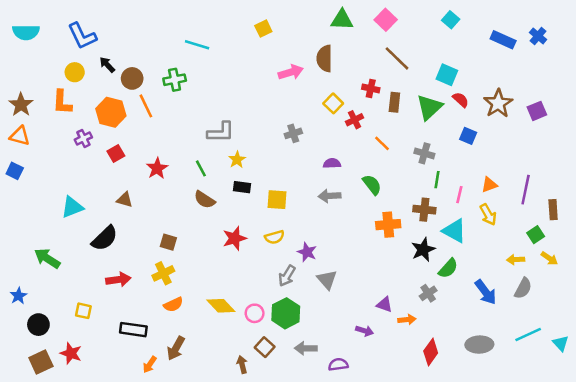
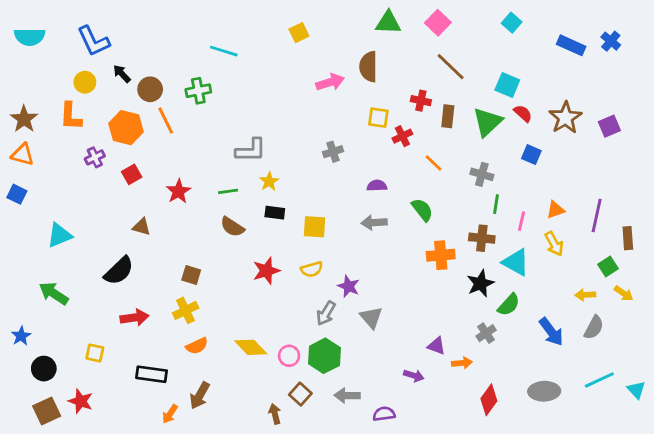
yellow square: (333, 103) -> (378, 118), turned -36
green line: (201, 168) -> (228, 191), turned -70
cyan triangle: (72, 207) -> (59, 235), moved

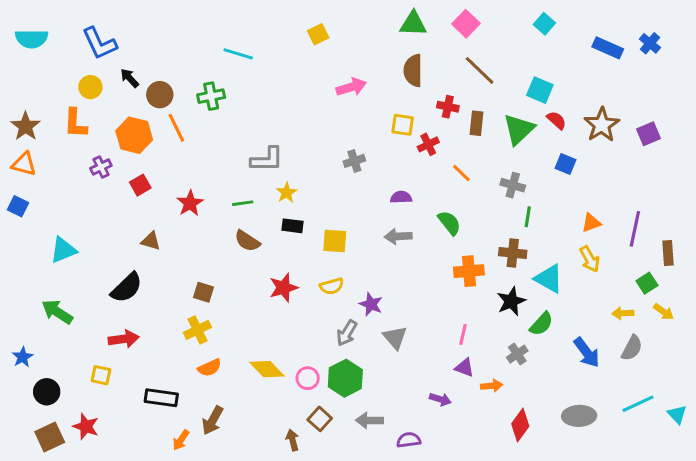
brown semicircle: (368, 67) -> (413, 70), moved
pink line: (521, 221) -> (463, 334), moved
red arrow: (135, 318) -> (124, 339), moved

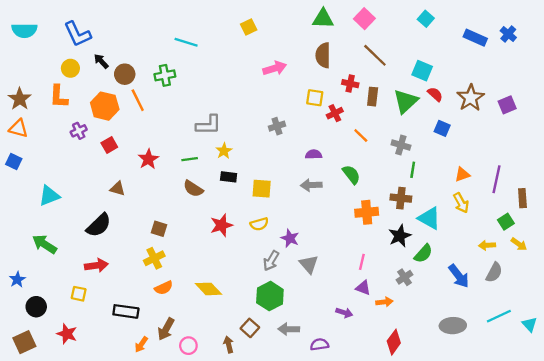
pink circle: (308, 378) -> (188, 346), moved
red diamond: (520, 425) -> (394, 342), moved
brown square: (50, 437) -> (24, 342), moved

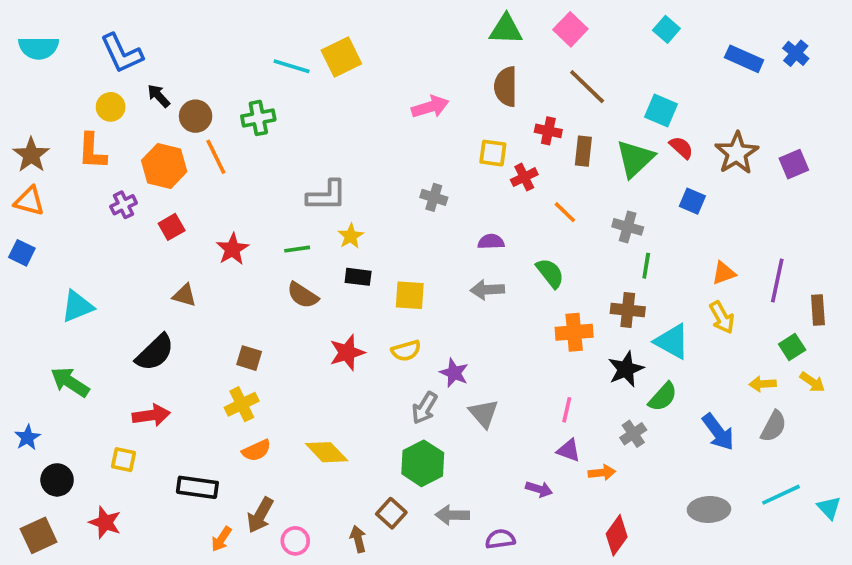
yellow square: (249, 27) -> (341, 57), moved, size x1.5
gray cross: (277, 126) -> (434, 197), turned 35

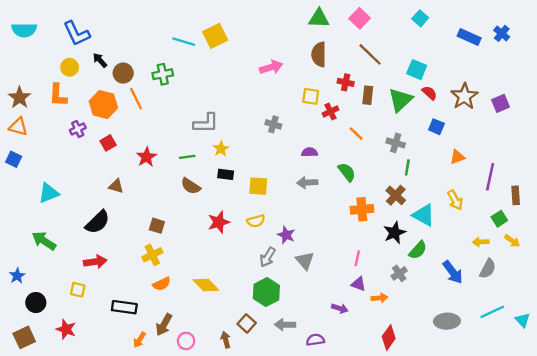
orange triangle: (724, 273) -> (457, 157), moved
brown cross: (628, 310) -> (396, 195), turned 36

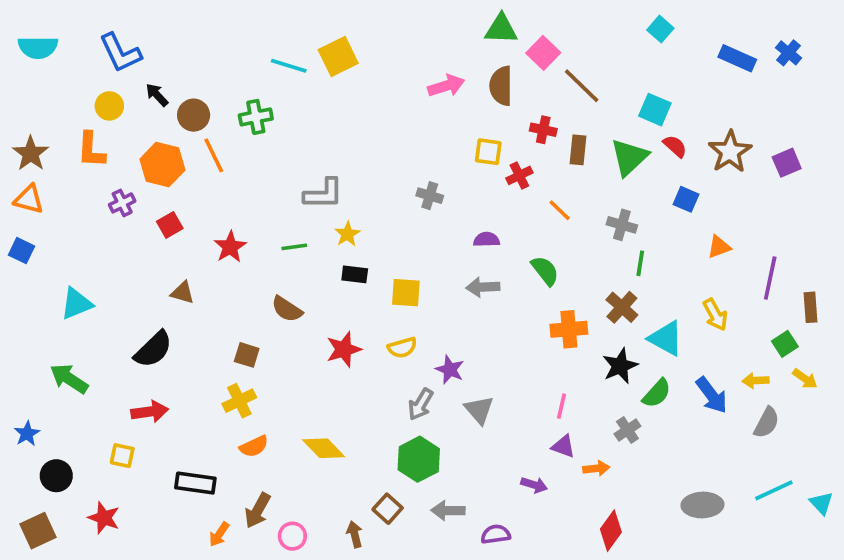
pink square: (360, 18) -> (543, 53), moved
pink arrow: (271, 67) -> (446, 86), moved
brown semicircle: (191, 186) -> (287, 309), moved
blue arrow: (453, 272) -> (712, 395), moved

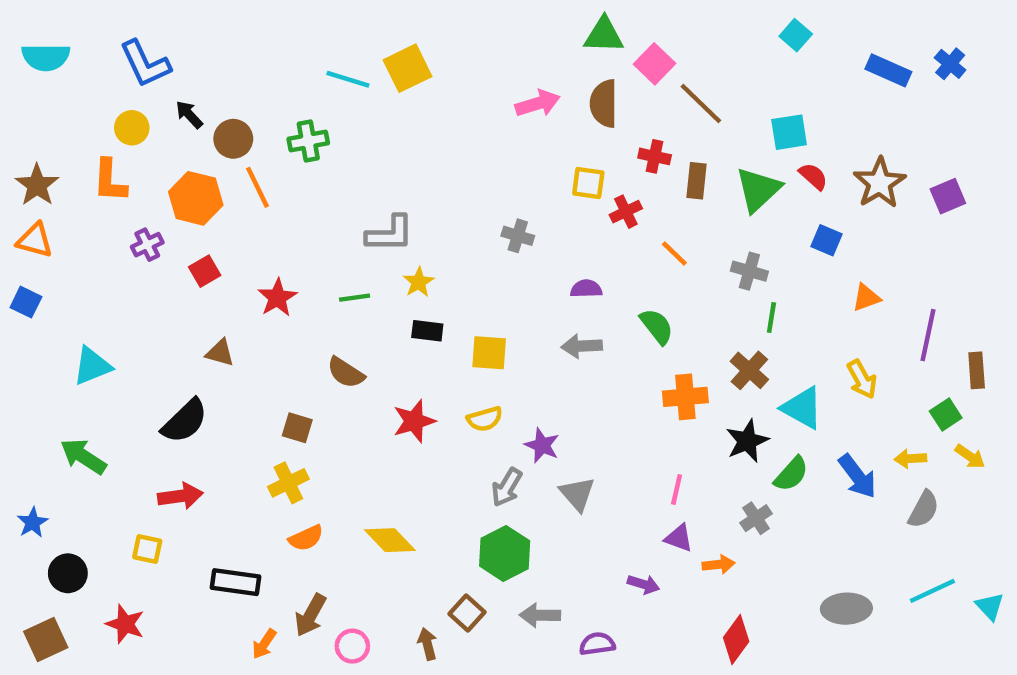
cyan square: (655, 110) -> (789, 132), turned -32

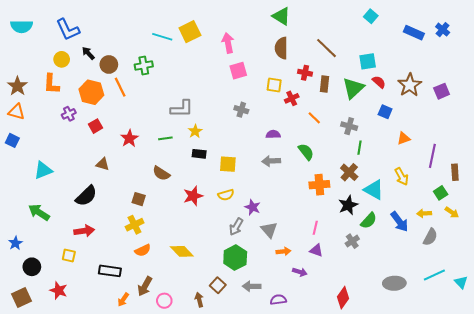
green triangle: (604, 35) -> (281, 16), turned 30
pink square: (655, 64) -> (238, 71), moved, turned 30
pink arrow: (538, 104) -> (228, 43), moved, turned -84
orange arrow: (718, 564) -> (283, 251), moved

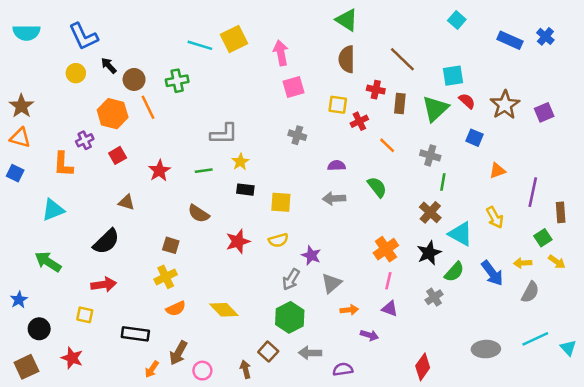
orange L-shape: (51, 84) -> (63, 164), moved
orange cross: (319, 185) -> (386, 249), moved, turned -30
gray triangle: (269, 230) -> (332, 283), turned 30

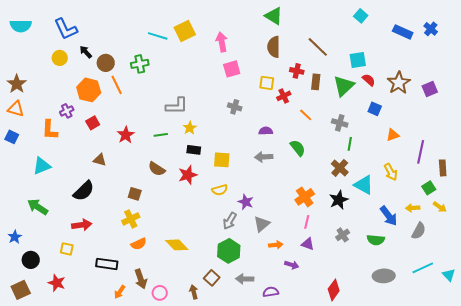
red star: (238, 241) -> (188, 175), moved
green semicircle: (454, 272) -> (376, 240), moved, turned 54
brown arrow: (178, 353) -> (141, 279), turned -48

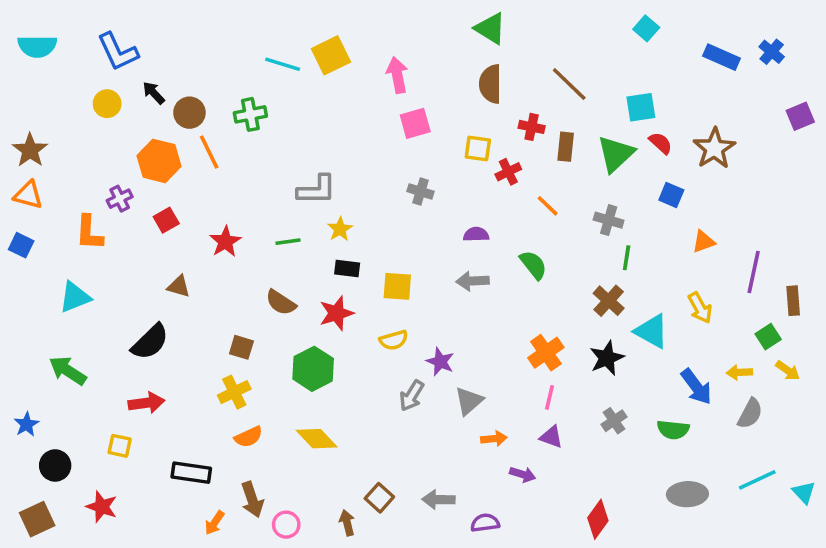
purple square: (430, 89) -> (800, 116), moved
green hexagon: (229, 251) -> (313, 369), moved

